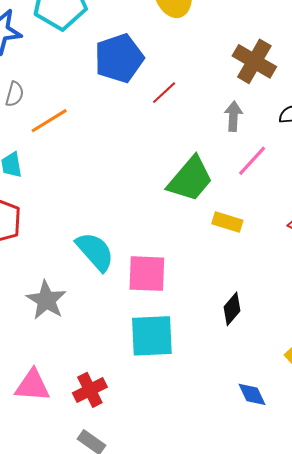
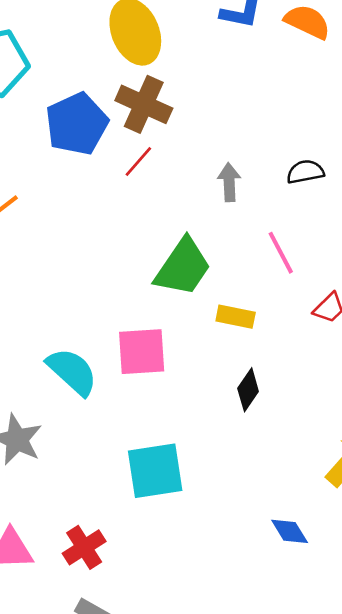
brown cross: (254, 61) -> (144, 104), moved
pink line: (252, 161) -> (281, 253), moved, turned -64
pink square: (147, 274) -> (142, 352), moved
black diamond: (232, 309) -> (248, 390), moved

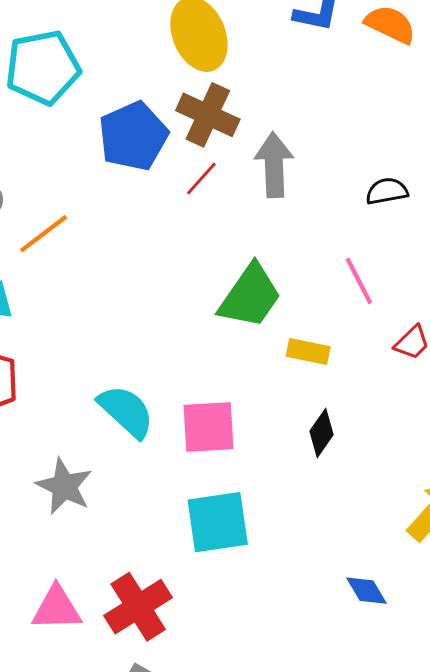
gray arrow: (229, 182) -> (274, 165), moved, size x1.5
pink square: (142, 352) -> (208, 427), moved
red cross: (84, 547) -> (138, 607), size x1.4

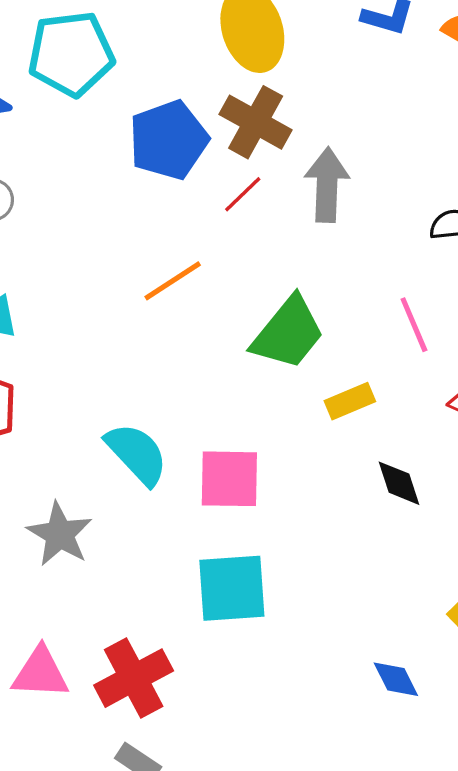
orange line: (44, 234) -> (173, 281), moved
yellow rectangle: (308, 351) -> (350, 401), turned -39
black diamond: (322, 433) -> (399, 483), moved, turned -57

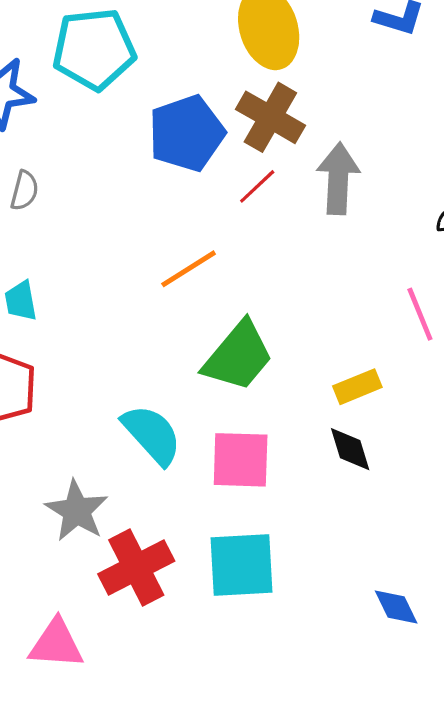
green trapezoid: (288, 333) -> (238, 356), moved
black diamond: (399, 483) -> (350, 449), moved
red cross: (134, 678) -> (136, 567), moved
blue diamond: (396, 679) -> (396, 607), moved

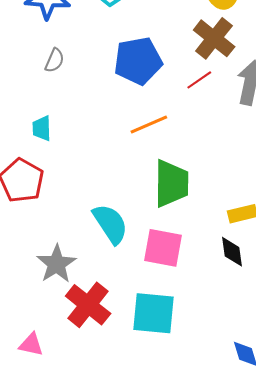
blue pentagon: (187, 133) -> (138, 61), moved
green trapezoid: (238, 356) -> (171, 183), turned -48
red cross: (136, 567) -> (88, 305), turned -33
pink triangle: (56, 644) -> (31, 345), size x0.7

